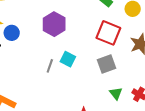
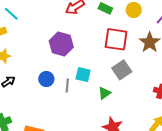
blue circle: (12, 33) -> (46, 79), moved
green triangle: (116, 93) -> (104, 93), moved, turned 48

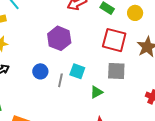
gray square: (122, 70) -> (116, 71), turned 30

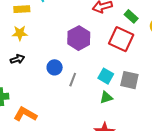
red square: (114, 40) -> (121, 39), moved
cyan square: (77, 71) -> (106, 76), moved

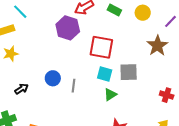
purple hexagon: (79, 38) -> (68, 28), moved
red square: (121, 39) -> (101, 47), moved
black arrow: (17, 59) -> (22, 89), moved

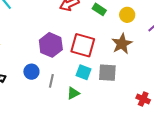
purple hexagon: (68, 28) -> (51, 45), moved
brown star: (157, 46) -> (122, 44), moved
green triangle: (110, 95) -> (73, 93), moved

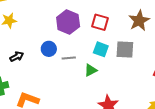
red square: (83, 45) -> (100, 22), size x0.7
gray line: (51, 81) -> (69, 58), turned 72

